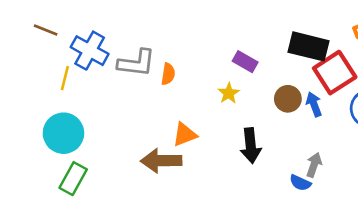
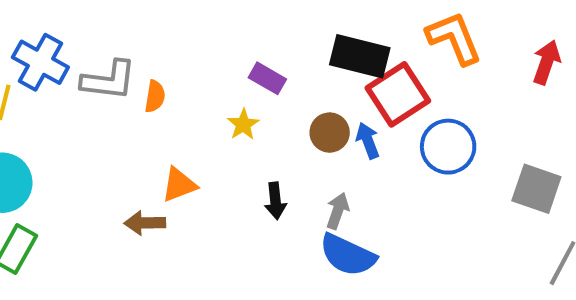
black arrow: (251, 146) -> (275, 201), size x0.7
brown arrow: (161, 161) -> (145, 223), size x0.7
gray arrow: (314, 165) -> (338, 211), moved
blue semicircle: (300, 183) -> (348, 255), size x1.8

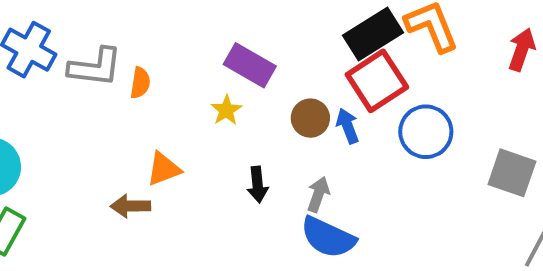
black rectangle: (360, 56) -> (373, 34), moved, turned -46
purple rectangle: (267, 78) -> (250, 65), size x1.4

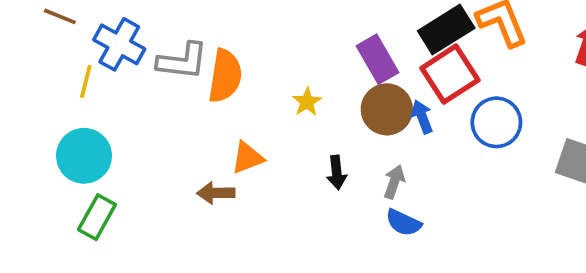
purple rectangle: (250, 65) -> (377, 59), moved, turned 30
orange semicircle: (140, 83) -> (225, 76), size x1.8
brown circle: (310, 118) -> (387, 109), size x1.4
blue semicircle: (328, 237) -> (403, 223), size x0.7

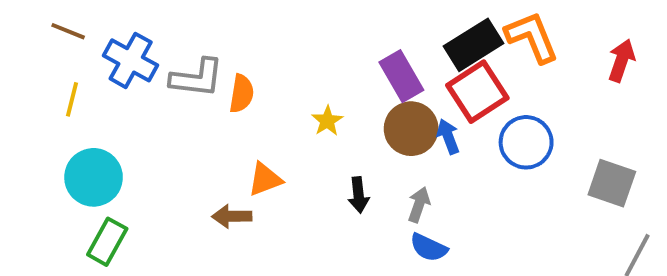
orange semicircle: (225, 76) -> (242, 94), size x0.7
yellow line: (86, 81) -> (72, 99), moved

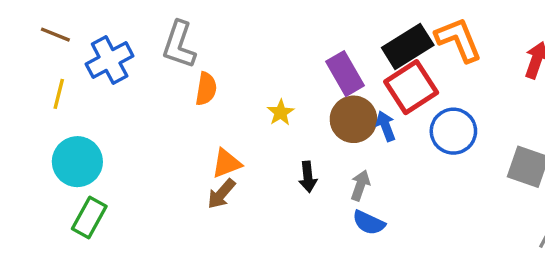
blue cross: (131, 60) -> (110, 60), turned 33
gray L-shape: (197, 78) -> (179, 45), moved, turned 102
brown arrow: (232, 216) -> (221, 194), moved, turned -48

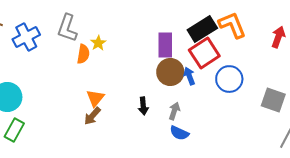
purple rectangle: (345, 74) -> (165, 45), turned 30
yellow star: (281, 113) -> (98, 43), moved
orange triangle: (226, 163) -> (95, 98), turned -30

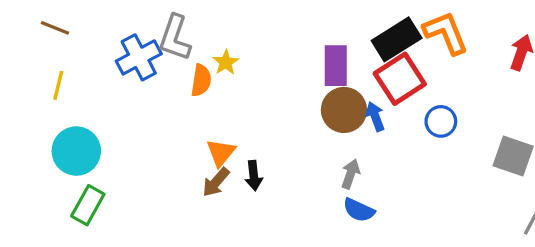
blue cross: (26, 37) -> (139, 57), moved
blue circle: (229, 79) -> (441, 121), size x0.7
black arrow: (143, 106) -> (254, 176), moved

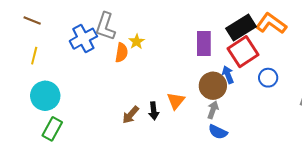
orange L-shape: (446, 33) -> (271, 23), turned -32
brown circle: (344, 110) -> (213, 86), moved
orange triangle: (221, 153) -> (176, 101), moved

